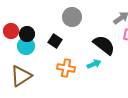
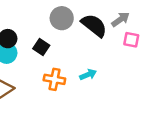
black semicircle: (104, 45) -> (94, 25), moved

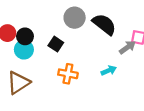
gray arrow: (120, 19) -> (127, 47), moved
cyan arrow: (88, 75) -> (109, 70), moved

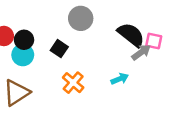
black semicircle: (104, 24) -> (131, 35), moved
orange cross: (68, 74) -> (73, 83), turned 30

